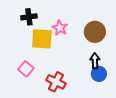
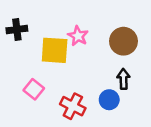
black cross: (29, 17) -> (17, 30), moved
blue circle: (99, 74) -> (109, 100), moved

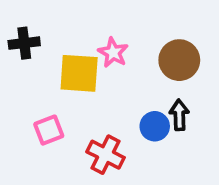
pink square: (34, 89) -> (49, 130), turned 30
blue circle: (109, 100) -> (155, 126), moved

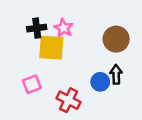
black cross: (24, 43) -> (37, 28), moved
pink star: (113, 53) -> (64, 28), moved

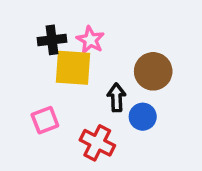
brown circle: (116, 39) -> (153, 71), moved
black arrow: (116, 74) -> (117, 97), moved

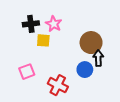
yellow square: (73, 68) -> (43, 40), size x0.6
black arrow: (117, 97) -> (98, 58), moved

